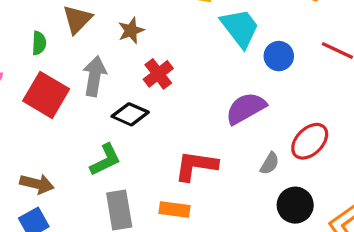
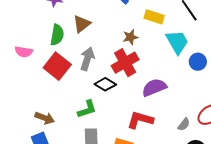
brown star: (131, 31) -> (130, 37), moved
green semicircle: (39, 43) -> (57, 35), size x1.5
red cross: (158, 74) -> (125, 63), size x1.5
purple semicircle: (246, 108) -> (154, 87), moved

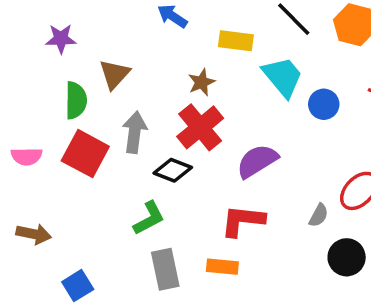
pink semicircle: (24, 52) -> (27, 156), moved
brown arrow: (45, 118) -> (34, 234), moved

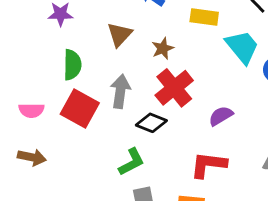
brown triangle: (114, 74) -> (120, 34), moved
brown star: (201, 82) -> (163, 48), moved
purple semicircle: (257, 161) -> (221, 116), size x0.7
brown arrow: (34, 234) -> (32, 157), moved

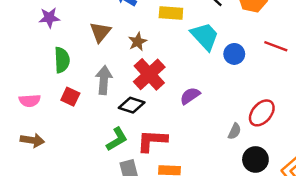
red square: (80, 109) -> (70, 97), size x0.6
red L-shape: (208, 165) -> (152, 141), moved

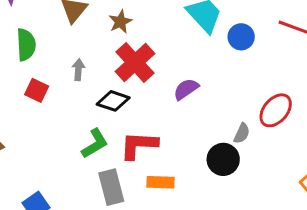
gray arrow: (104, 80) -> (78, 70), size x0.6
black circle: (255, 159) -> (223, 159), moved

